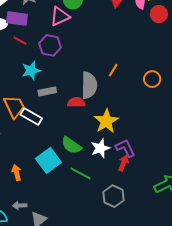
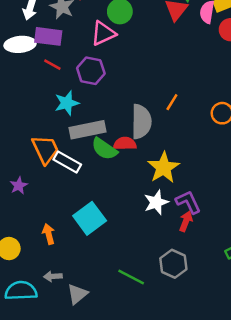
gray rectangle: (47, 91) -> (88, 130), size x1.5
green semicircle: (71, 145) -> (104, 149), moved
green line: (80, 173) -> (131, 277), moved

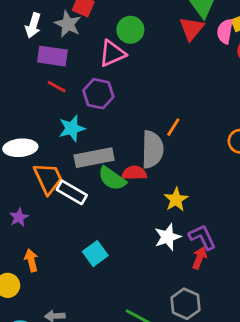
white ellipse: (20, 44) -> (20, 148), moved
orange line: (172, 102) -> (173, 127), moved
yellow star: (164, 168) -> (176, 199), size x0.7
cyan square: (90, 218) -> (95, 254), size x0.7
orange arrow: (49, 234) -> (31, 260), moved

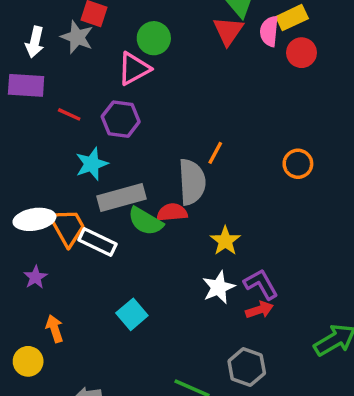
purple rectangle: (52, 56) -> (26, 85), moved
white ellipse: (20, 148) -> (34, 219), moved
red arrow: (200, 258) -> (259, 310), turned 55

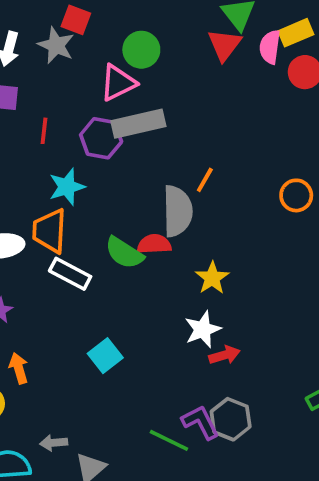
red line: (69, 114) -> (44, 131), turned 70
gray rectangle: (121, 197) -> (138, 124), moved
orange trapezoid: (67, 227) -> (50, 231), moved, turned -150
purple L-shape: (261, 284) -> (200, 422), moved
red arrow: (259, 310) -> (224, 355), moved

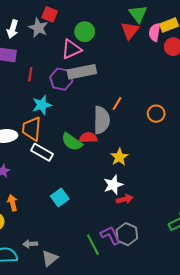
orange circle: (296, 195) -> (156, 114), moved
green line: (169, 440) -> (93, 245), turned 35

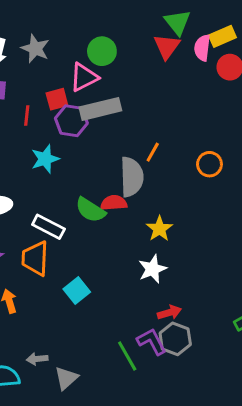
red square: (50, 14) -> (57, 99), moved, turned -35
orange trapezoid: (32, 129) -> (35, 258), moved
red arrow: (125, 199) -> (169, 313), moved

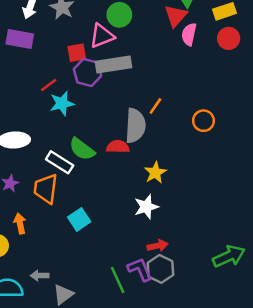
pink semicircle: (202, 48) -> (189, 34), moved
red line: (27, 115) -> (49, 85), moved, turned 42
green semicircle: (90, 210) -> (82, 149), moved

